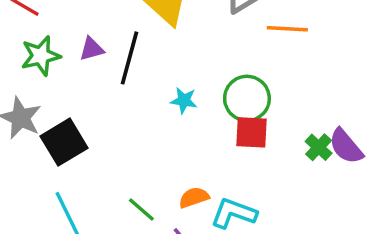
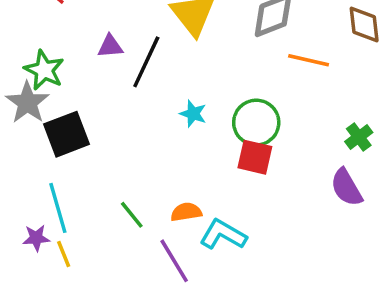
green star: (41, 56) -> (44, 70), moved, turned 30
green cross: (319, 147) -> (359, 137), moved

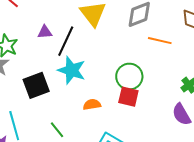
cyan star: (193, 114) -> (72, 70), moved, size x1.8
black square: (66, 134) -> (36, 85), moved
orange semicircle: (186, 212) -> (92, 105), moved

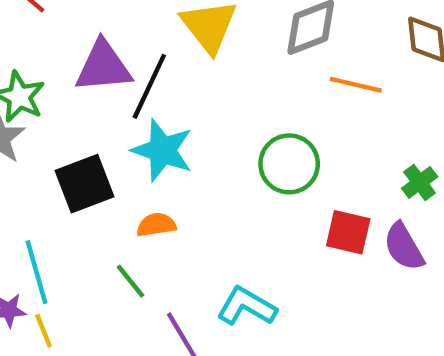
purple triangle: (45, 32) -> (103, 67), size x1.8
red square: (128, 97) -> (348, 232), moved
orange semicircle: (92, 105) -> (156, 225), moved

